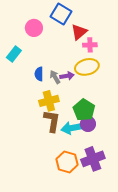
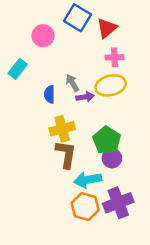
red triangle: (79, 32) -> (107, 28), moved
gray arrow: (55, 77) -> (72, 83), moved
cyan arrow: (72, 128) -> (88, 180), moved

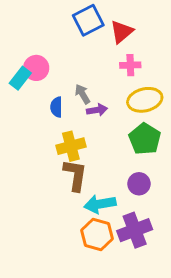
blue square: (77, 18) -> (88, 20), turned 32
pink circle: (43, 36) -> (36, 68), moved
yellow ellipse: (111, 85) -> (145, 100), moved
green pentagon: (107, 140) -> (145, 139), moved
purple circle: (112, 158) -> (139, 184), moved

